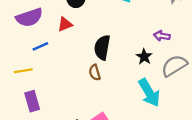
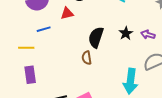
black star: (144, 57) -> (126, 33), moved
cyan arrow: (149, 93) -> (130, 81), turned 30

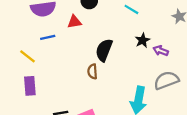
black star: (126, 33) -> (143, 40), moved
yellow line: (26, 48) -> (27, 56), turned 35

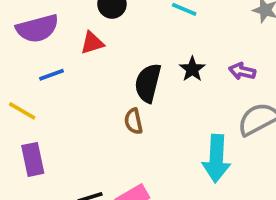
black star: (143, 40) -> (192, 69), moved

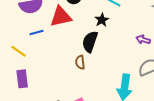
red triangle: (92, 43) -> (61, 17), size x1.6
black star: (192, 69) -> (102, 20), moved

